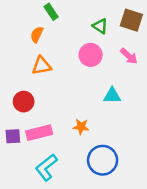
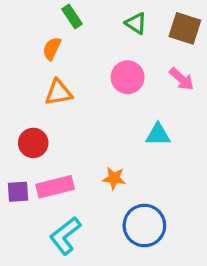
green triangle: (100, 26) -> (136, 23), moved

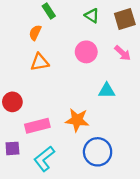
brown square: (185, 28) -> (125, 19), turned -35
red circle: (33, 143) -> (12, 102), moved
orange star: (114, 178) -> (77, 120), size x1.5
purple square: (18, 192) -> (12, 148), moved

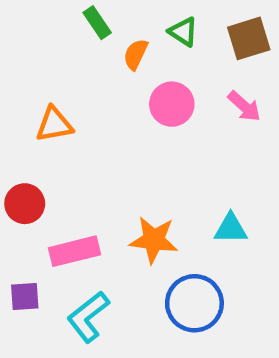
orange semicircle: (35, 33) -> (136, 54), moved
orange triangle: (40, 62) -> (54, 124), moved
cyan triangle: (107, 91) -> (231, 229), moved

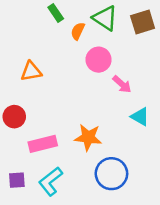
green triangle: (183, 32) -> (105, 18), size x1.5
pink arrow: (244, 106) -> (122, 84), moved
cyan triangle: (231, 229) -> (140, 117), moved, turned 30
purple square: (25, 296) -> (17, 180), moved

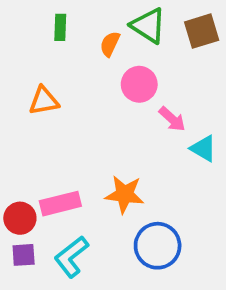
green rectangle: (56, 13) -> (60, 27), moved, turned 36
red circle: (14, 117) -> (20, 218), moved
cyan triangle: (140, 117) -> (203, 148), moved

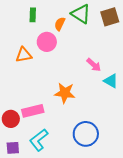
pink circle: (139, 84) -> (47, 42), moved
orange star: (125, 194) -> (65, 93), moved
purple square: (24, 255) -> (13, 148), moved

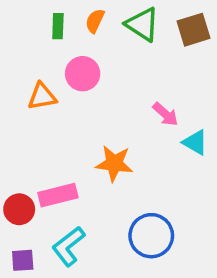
orange semicircle: (60, 24) -> (95, 21), moved

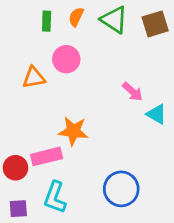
orange star: (114, 163) -> (73, 131), moved
cyan L-shape: (68, 246) -> (55, 197), turned -32

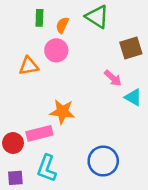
orange semicircle: (76, 17) -> (62, 25), moved
brown square: (155, 24) -> (131, 48), moved

